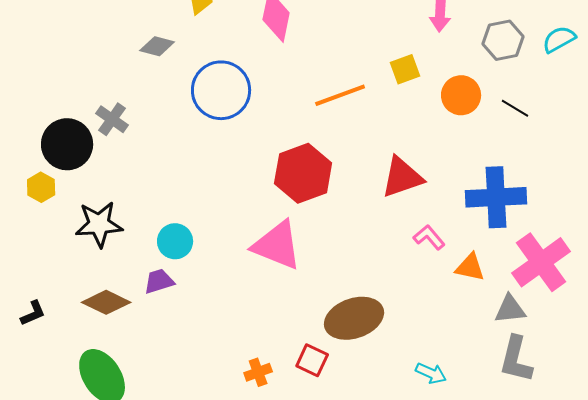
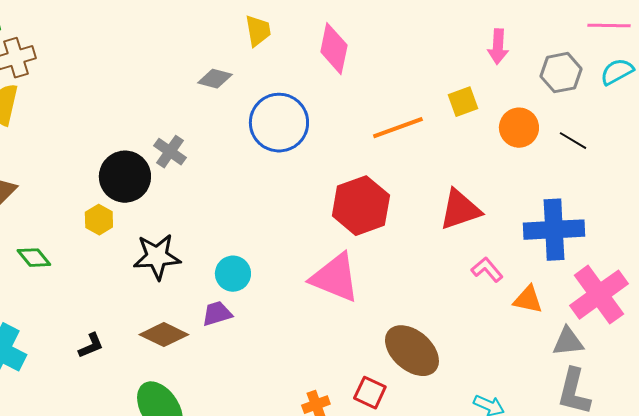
brown ellipse: (354, 318) -> (412, 351), turned 60

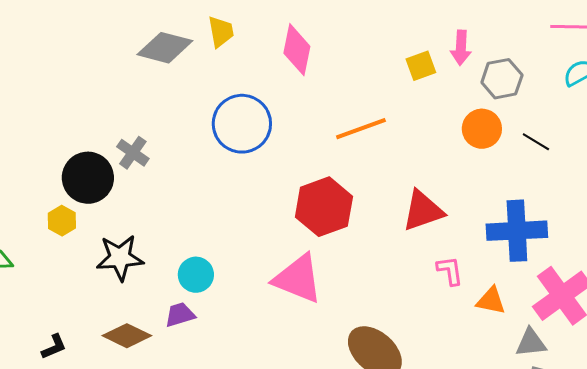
gray hexagon: (561, 73) -> (502, 79), moved
gray diamond: (215, 79) -> (165, 48), moved, size x1.6
yellow square: (463, 102) -> (421, 66), moved
pink L-shape: (487, 270) -> (450, 271), turned 32

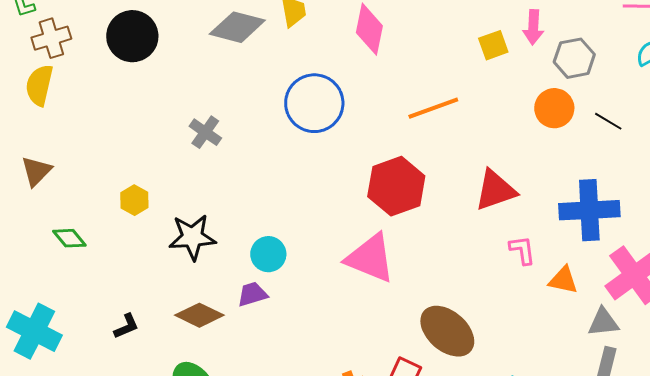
black circle: (88, 178) -> (132, 36), moved

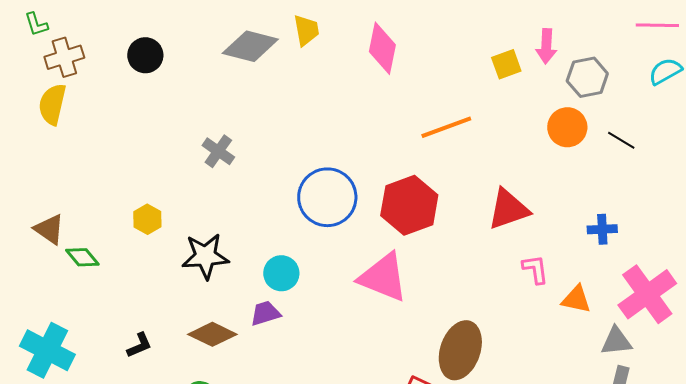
black circle: (132, 36) -> (145, 55), size x0.7
blue circle: (314, 103) -> (327, 197), moved
brown triangle: (36, 171) -> (49, 229), moved, turned -40
blue cross: (589, 210) -> (602, 229), size x0.5
brown ellipse: (447, 331) -> (460, 350), turned 68

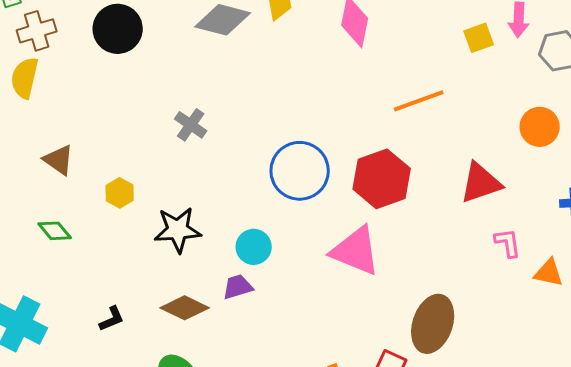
black circle: (145, 55) -> (118, 29), size x1.4
orange circle: (567, 127) -> (540, 127), moved
brown triangle: (49, 229) -> (59, 160), moved

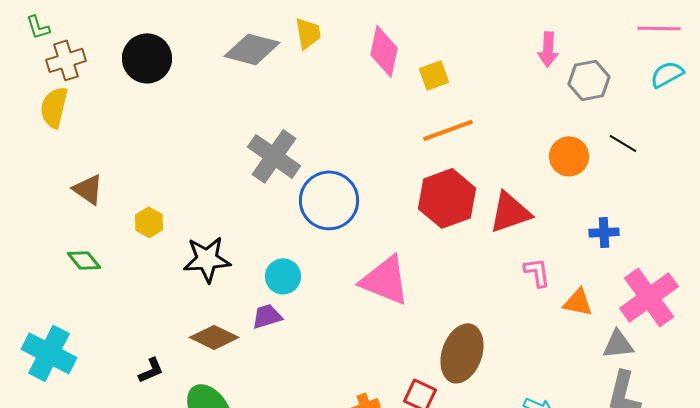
yellow square: (479, 38) -> (434, 75), moved
gray cross: (191, 125) -> (274, 156), moved, size x1.6
red hexagon: (382, 179) -> (447, 198), moved
black L-shape: (112, 319) -> (151, 370), moved

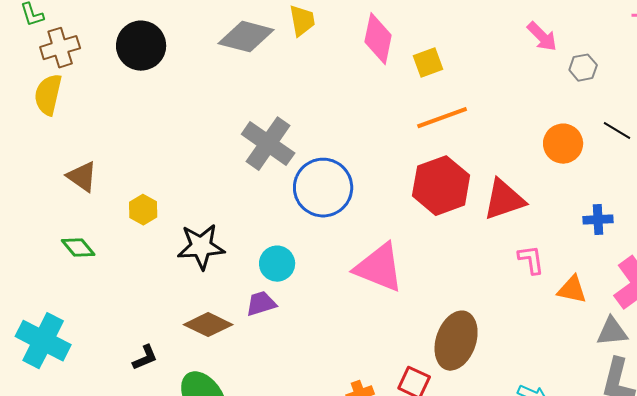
pink arrow: (548, 49) -> (542, 37), turned -48
gray hexagon: (589, 80) -> (583, 68), size x0.7

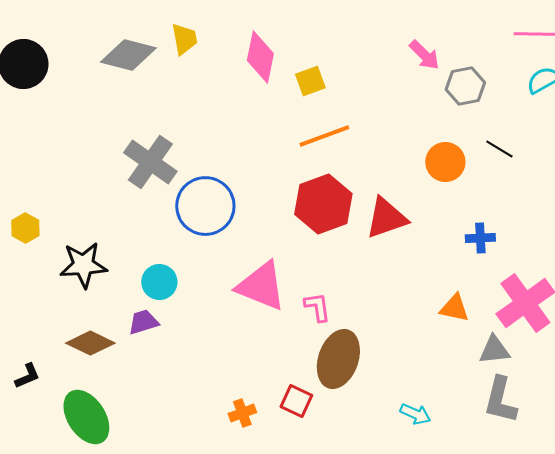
gray hexagon: (583, 68) -> (465, 86), size x1.4
pink L-shape: (531, 260) -> (317, 307), moved

